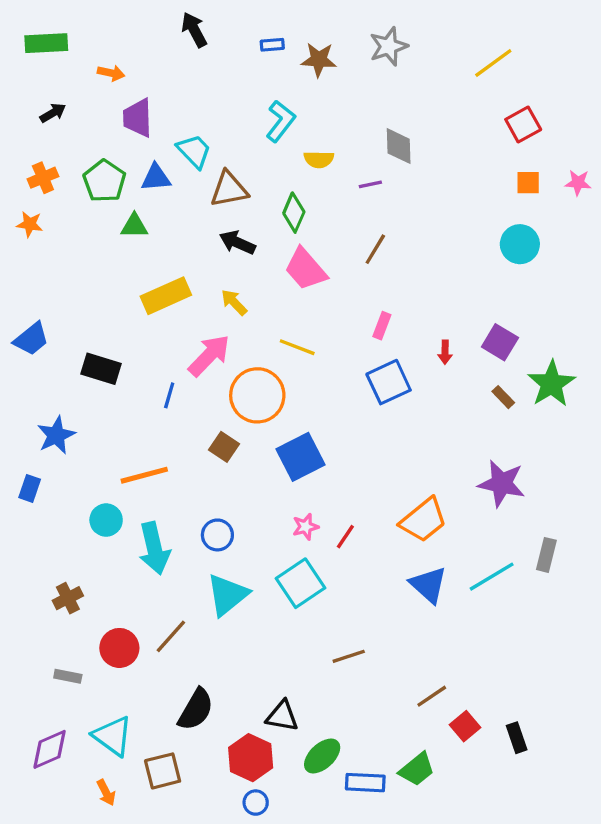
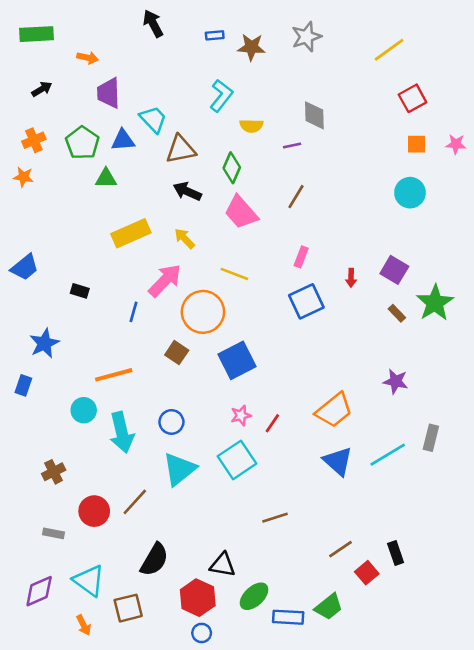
black rectangle: (101, 369) -> (80, 291), size x0.6
purple star: (502, 483) -> (396, 381), size x0.7
black rectangle: (517, 738) -> (396, 553), moved

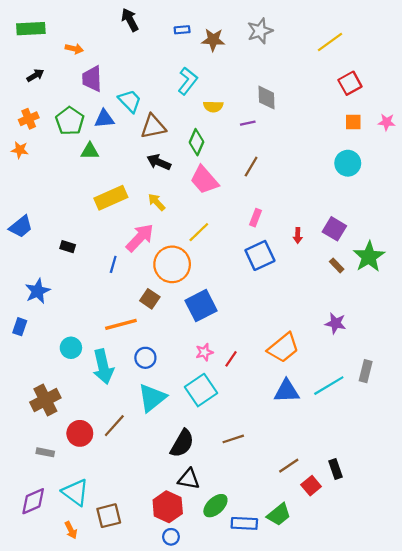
yellow line: (234, 274) -> (199, 232), turned -65
orange line: (114, 375) -> (121, 324), moved
blue triangle: (338, 461) -> (287, 391), turned -44
brown cross: (54, 472) -> (45, 400), size x1.5
black semicircle: (154, 560) -> (182, 443), moved

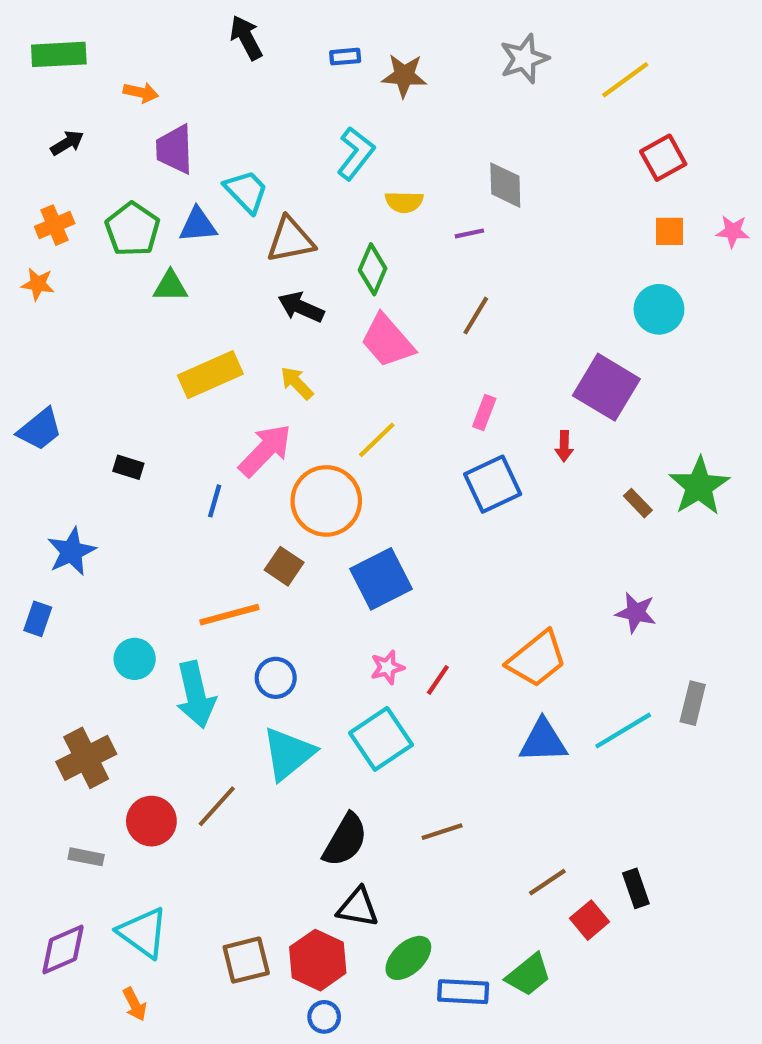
gray star: (260, 31) -> (524, 59), moved
purple square: (334, 229) -> (606, 387), moved, size x1.4
brown square: (109, 516) -> (246, 960), moved

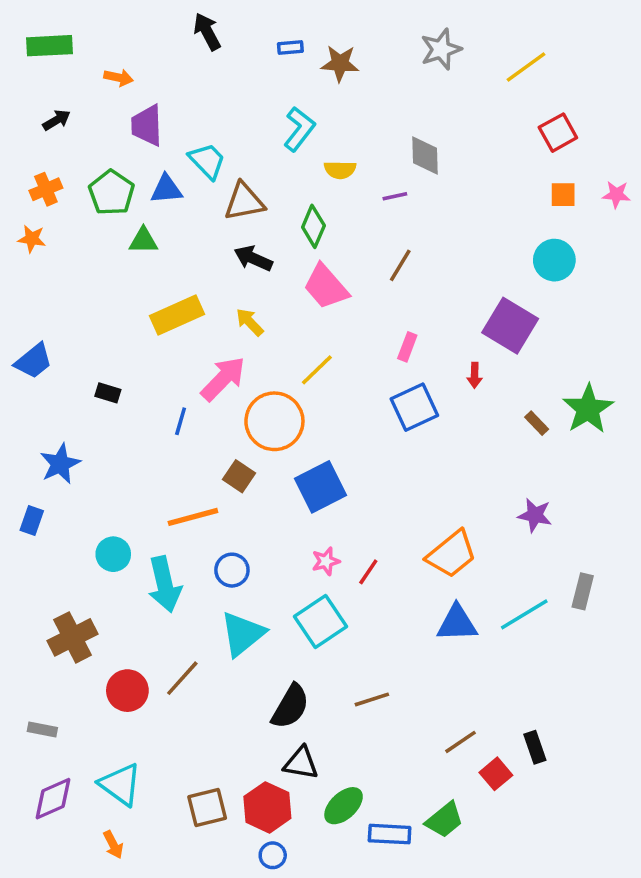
gray rectangle: (86, 857) -> (42, 730), moved

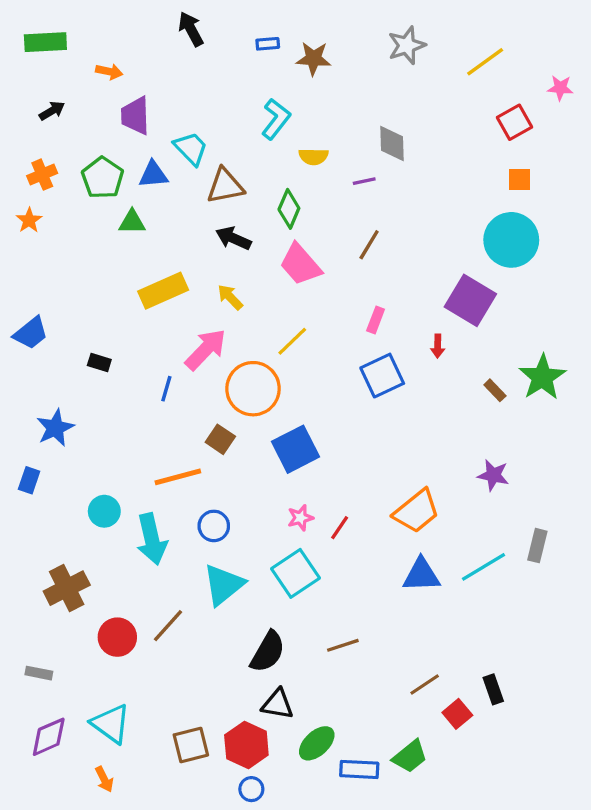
pink star: (616, 195) -> (560, 88), moved
orange star: (32, 239) -> (29, 220), turned 30
cyan circle: (554, 260) -> (511, 240), size x1.4

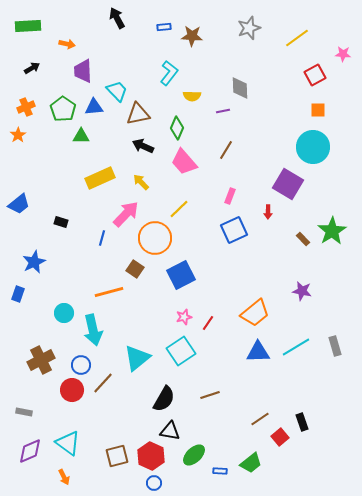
blue circle: (214, 526) -> (81, 365), moved
gray rectangle: (537, 546) -> (335, 346), moved, turned -30
blue rectangle: (359, 769) -> (220, 471), size x0.6

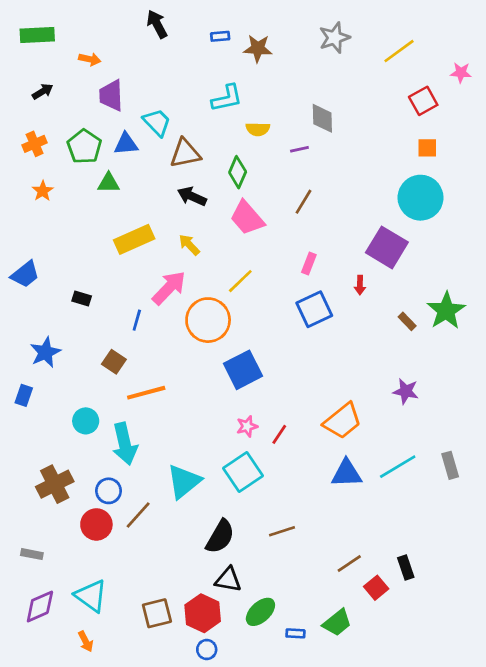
cyan L-shape: (169, 73) -> (227, 98), turned 40
orange star: (18, 135) -> (43, 191), moved
brown square: (135, 269) -> (114, 362), moved

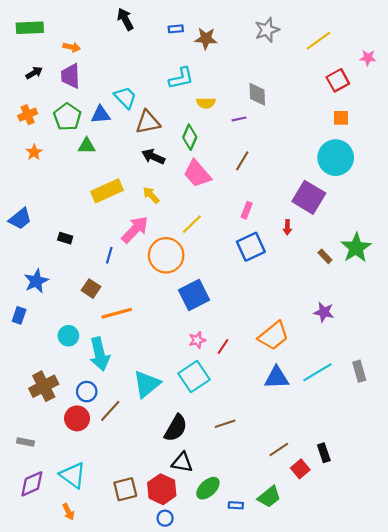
purple trapezoid: (111, 95) -> (71, 76), moved

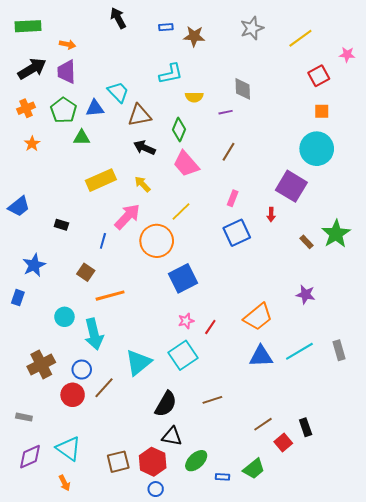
black arrow: (34, 73) -> (32, 69), size x1.8

